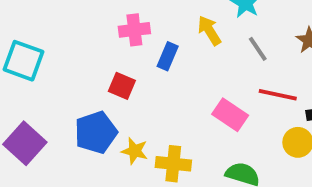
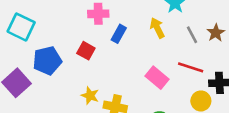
yellow arrow: (209, 31) -> (157, 28), moved
gray line: (258, 49) -> (192, 35), moved
blue pentagon: (96, 132) -> (47, 61), moved

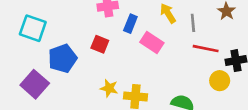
gray line: (192, 35) -> (193, 23), moved, turned 30
pink rectangle: (157, 78) -> (152, 42), moved

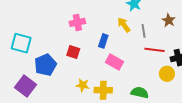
blue rectangle: (130, 24) -> (103, 41), moved
pink rectangle: (152, 42) -> (114, 62), moved

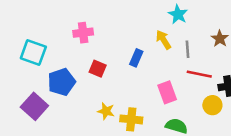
pink cross: (77, 22) -> (83, 33), moved
pink rectangle: (114, 62) -> (167, 92), moved, turned 36

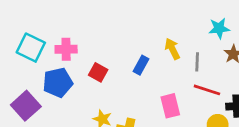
cyan star: (178, 14) -> (219, 28), moved, turned 30
pink cross: (83, 33) -> (66, 49), moved

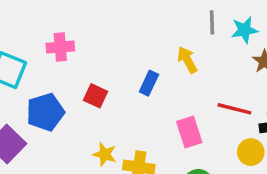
pink cross: (66, 49) -> (60, 47), moved
gray line: (197, 62) -> (212, 22), moved

